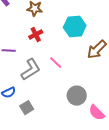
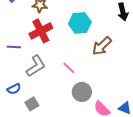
red cross: (36, 35) -> (41, 31), size x1.6
pink line: (56, 63) -> (69, 68), moved

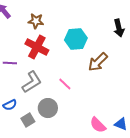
red cross: (41, 31) -> (37, 47), turned -35
gray circle: (82, 92) -> (48, 108), moved

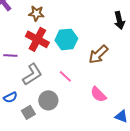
cyan hexagon: (76, 39) -> (66, 39), moved
pink semicircle: (98, 125) -> (98, 94), moved

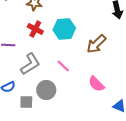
red cross: (37, 39) -> (35, 29), size x0.7
gray square: (28, 112) -> (26, 102), turned 32

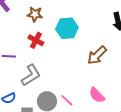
cyan hexagon: (64, 29) -> (67, 28), moved
pink line: (63, 66) -> (67, 100), moved

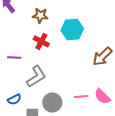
pink line: (67, 100) -> (81, 96), moved, turned -48

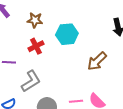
red cross: (41, 41) -> (36, 46), turned 35

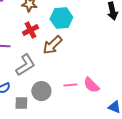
brown arrow: (97, 61) -> (52, 45), moved

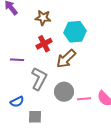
gray L-shape: (25, 65) -> (39, 79), turned -30
gray circle: (41, 91) -> (64, 92), moved

